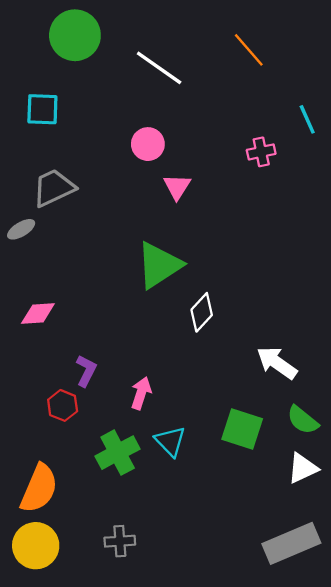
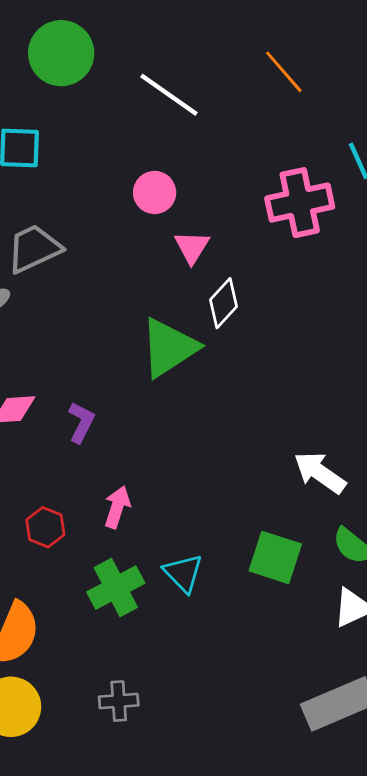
pink cross: (261, 152) -> (300, 203), size x1.8
white diamond: (202, 312) -> (224, 303), moved
purple L-shape: (86, 371) -> (81, 422), moved
pink arrow: (141, 393) -> (117, 507), moved

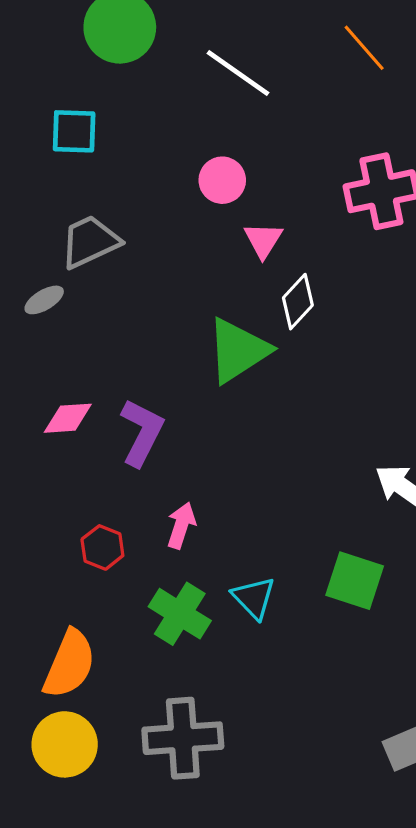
purple L-shape: (81, 422) -> (142, 432), size x1.5
green cross: (116, 588) -> (180, 614), turned -30
gray cross: (119, 701) -> (183, 738), size x1.8

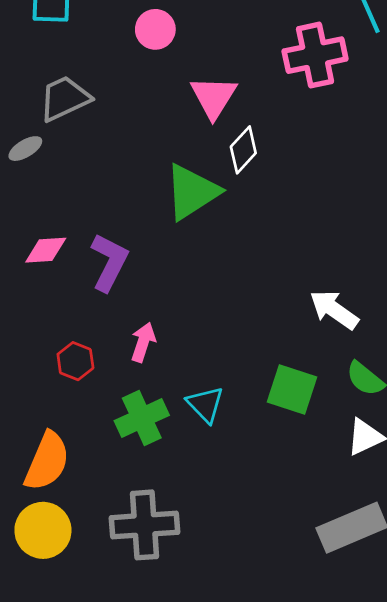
pink circle: (222, 180) -> (155, 29), moved
pink triangle: (263, 240) -> (214, 97), size x1.4
green cross: (180, 614) -> (142, 418), turned 33

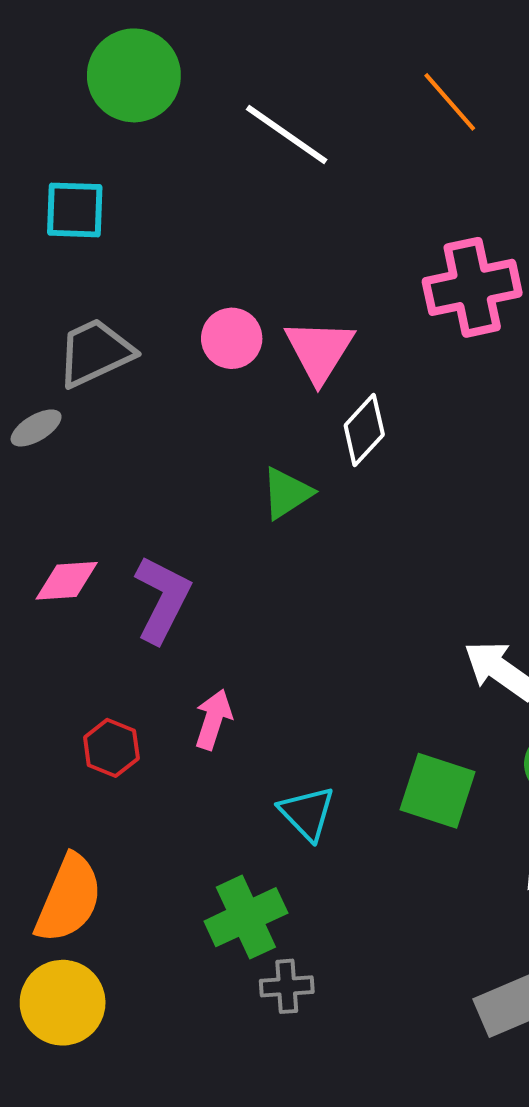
pink circle: (155, 29) -> (232, 338), moved
green triangle: (192, 192) -> (287, 493), size x0.6
green cross: (142, 418) -> (246, 917), moved
gray cross: (144, 525) -> (287, 986), moved, size x0.5

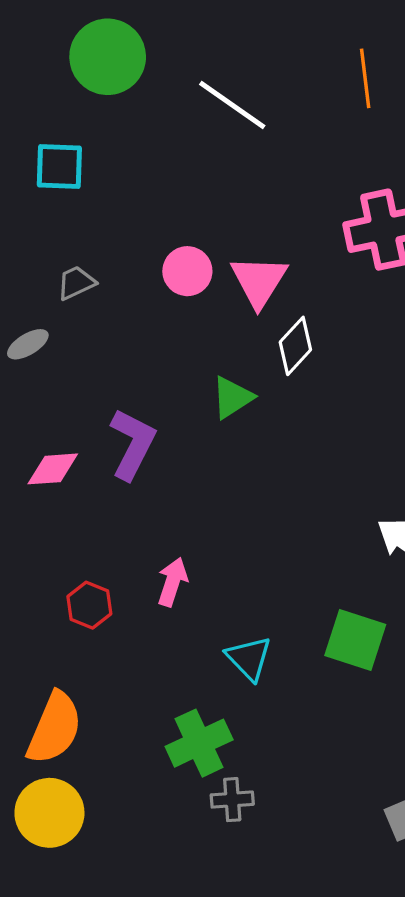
orange line: (450, 102) -> (365, 78), turned 34
gray trapezoid: (95, 353) -> (76, 283), size x0.6
purple L-shape: (162, 599) -> (133, 444), moved

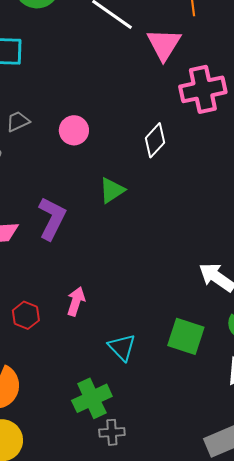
pink circle: (187, 271) -> (74, 130), moved
pink triangle: (259, 281) -> (164, 44), moved
white diamond: (295, 346) -> (155, 140), moved

